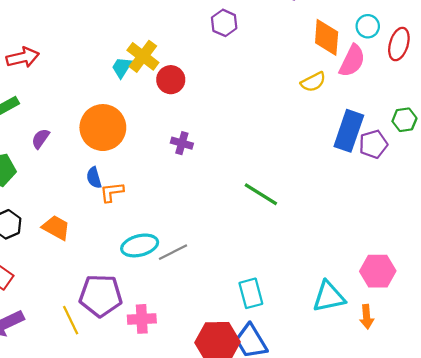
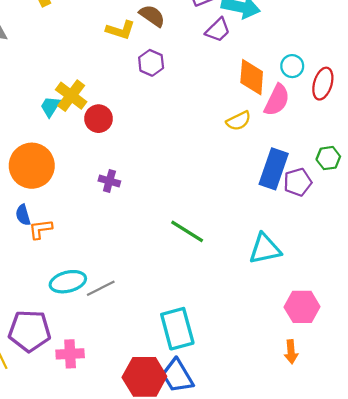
cyan rectangle: (251, 293) -> (177, 329), size x1.4
cyan triangle: (329, 297) -> (265, 249), moved

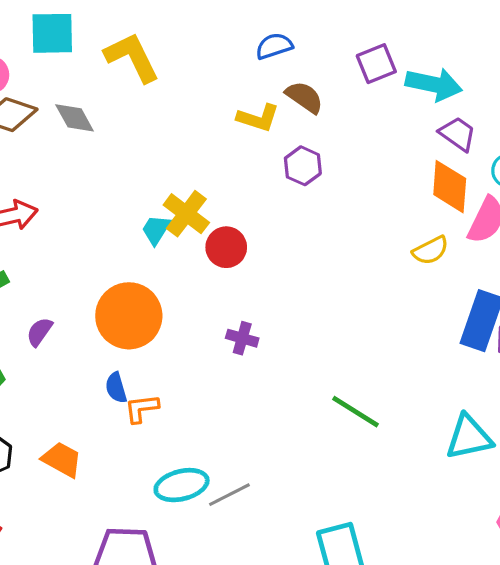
purple trapezoid: (218, 30) -> (458, 134), moved, turned -100

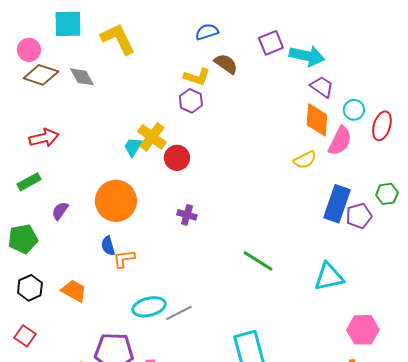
purple hexagon: (303, 166) -> (191, 101), moved

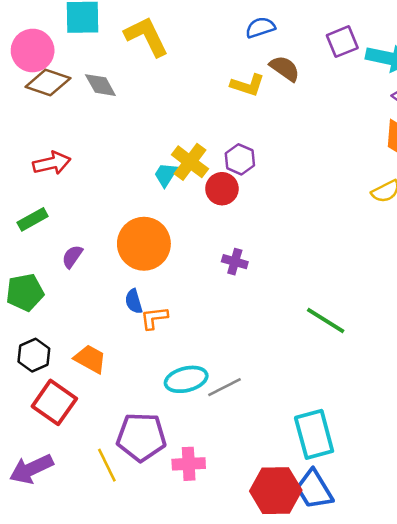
pink circle: (29, 50) -> (33, 51), size x1.4
purple hexagon: (191, 101) -> (240, 159), moved
red square: (25, 336) -> (54, 402), moved, size x1.6

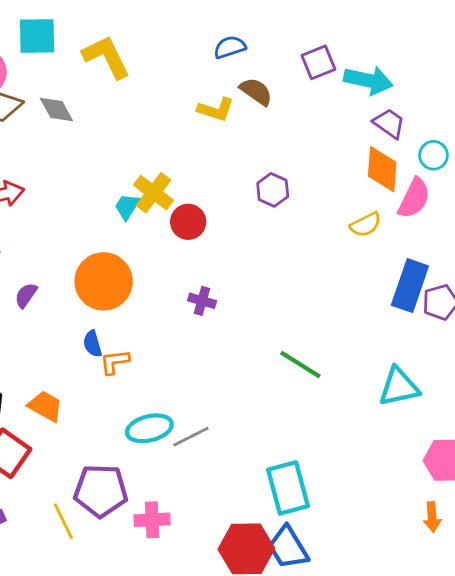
purple hexagon: (240, 159) -> (273, 190), moved

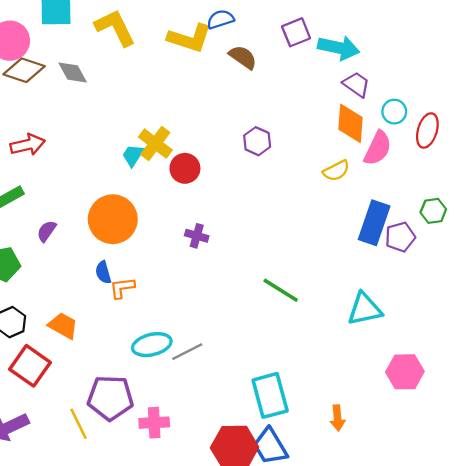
yellow L-shape: (216, 110) -> (190, 38), moved, size x1.4
orange arrow: (432, 517) -> (337, 418), moved

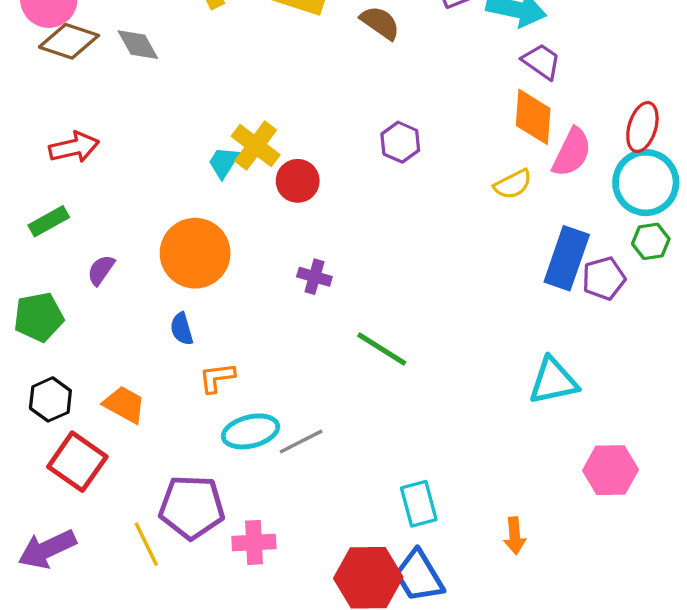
cyan circle: (394, 112) -> (646, 183), moved, size x1.8
orange L-shape: (122, 288) -> (217, 378), moved
green line: (281, 290) -> (382, 349), moved
cyan rectangle: (270, 395) -> (419, 504), size x0.7

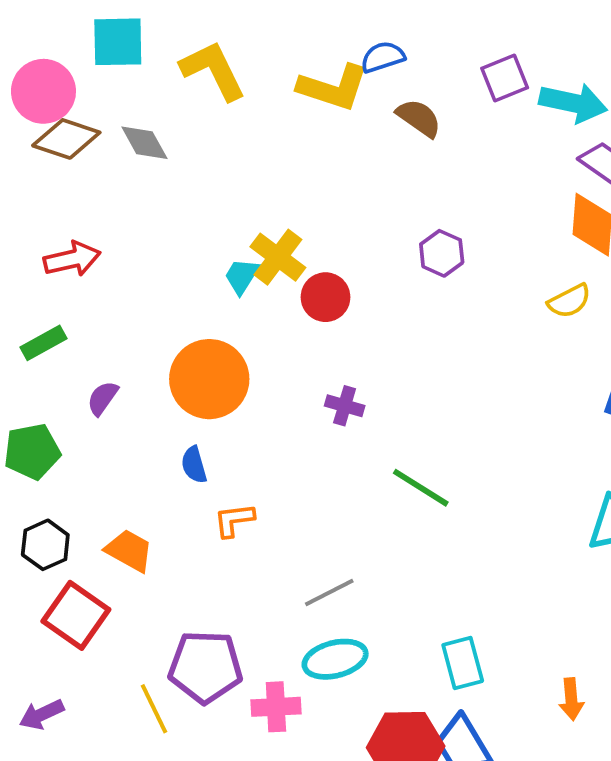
cyan ellipse: (251, 431) -> (335, 659), moved
purple arrow: (47, 549) -> (42, 714), size x0.7

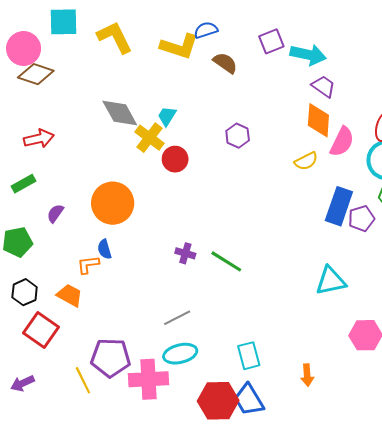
gray diamond: (144, 143) -> (120, 113), moved, size x1.4
cyan trapezoid: (242, 276) -> (167, 116), moved
purple cross: (345, 406) -> (185, 253), moved
orange L-shape: (234, 520) -> (88, 265), moved
pink cross: (276, 707) -> (148, 379), size x1.5

